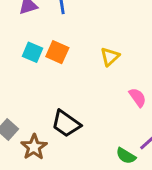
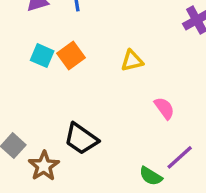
orange square: (57, 52) -> (71, 56), turned 30
yellow triangle: (110, 57) -> (132, 61), turned 30

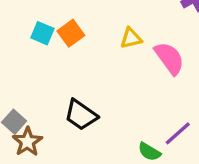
pink semicircle: (164, 108) -> (169, 58), moved, size x1.5
brown star: (44, 166) -> (27, 142), moved

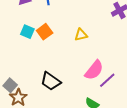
pink semicircle: (169, 58) -> (94, 70), moved, turned 75
purple line: (178, 133) -> (107, 80), moved

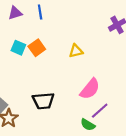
purple line: (107, 80) -> (100, 111), moved
black trapezoid: (51, 81) -> (43, 101), turned -40

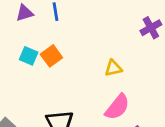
yellow triangle: (76, 51) -> (113, 68), moved

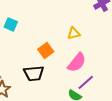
orange square: (51, 56) -> (46, 50), moved

